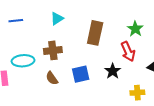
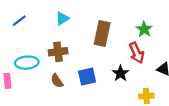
blue line: (16, 21) -> (19, 21), turned -32

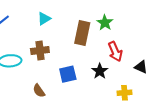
green star: (144, 29) -> (105, 23), moved
brown semicircle: (57, 81) -> (39, 91), moved

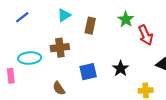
brown rectangle: (82, 33) -> (90, 26), moved, size x0.7
red arrow: (115, 52) -> (146, 35), moved

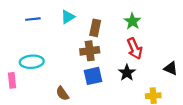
blue line: (22, 17) -> (33, 19), moved, turned 32
red arrow: (146, 35) -> (135, 49), moved
brown cross: (60, 48) -> (90, 51), moved

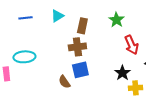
red arrow: (135, 49) -> (131, 45), moved
black star: (127, 73) -> (122, 73), moved
brown semicircle: (62, 93) -> (64, 82), moved

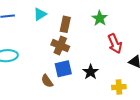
brown cross: (77, 47) -> (60, 46), turned 30
black star: (122, 73) -> (91, 72), moved

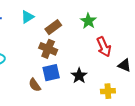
brown rectangle: (65, 24) -> (53, 27), turned 42

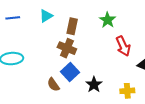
brown rectangle: (53, 27) -> (72, 26), turned -42
blue square: (51, 73) -> (70, 72), turned -30
black star: (79, 76) -> (94, 85), moved

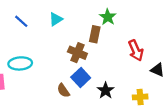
blue line: (13, 18) -> (21, 21), turned 48
green star: (108, 20) -> (108, 17), moved
brown rectangle: (72, 26) -> (95, 34), moved

